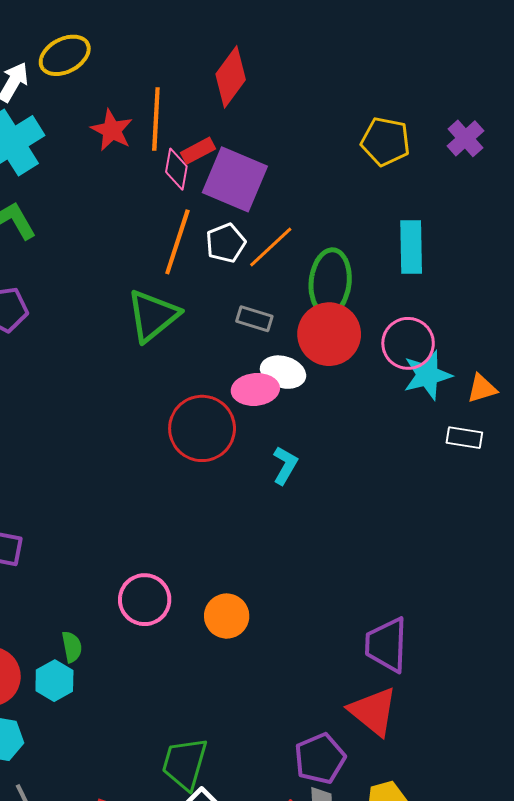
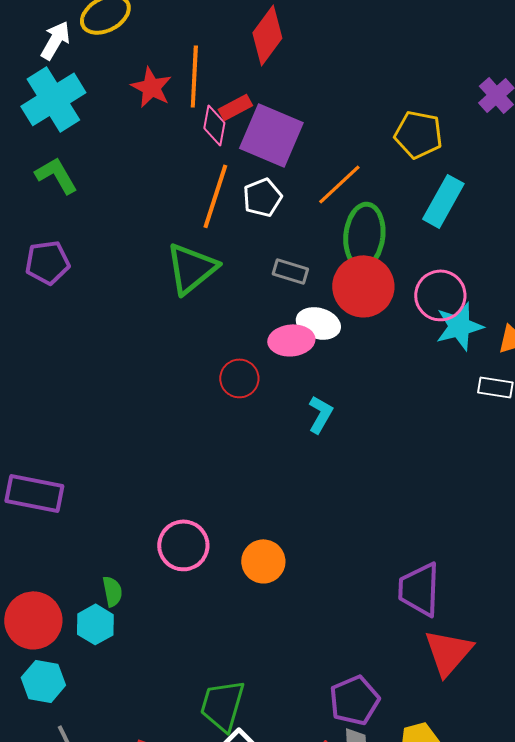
yellow pentagon: (386, 141) -> (418, 134), moved
orange line: (271, 247) -> (339, 184), moved
cyan rectangle: (411, 247) -> (443, 201), turned 30
red circle: (202, 428) -> (239, 378), size x0.6
red triangle: (373, 711) -> (448, 652), moved, turned 32

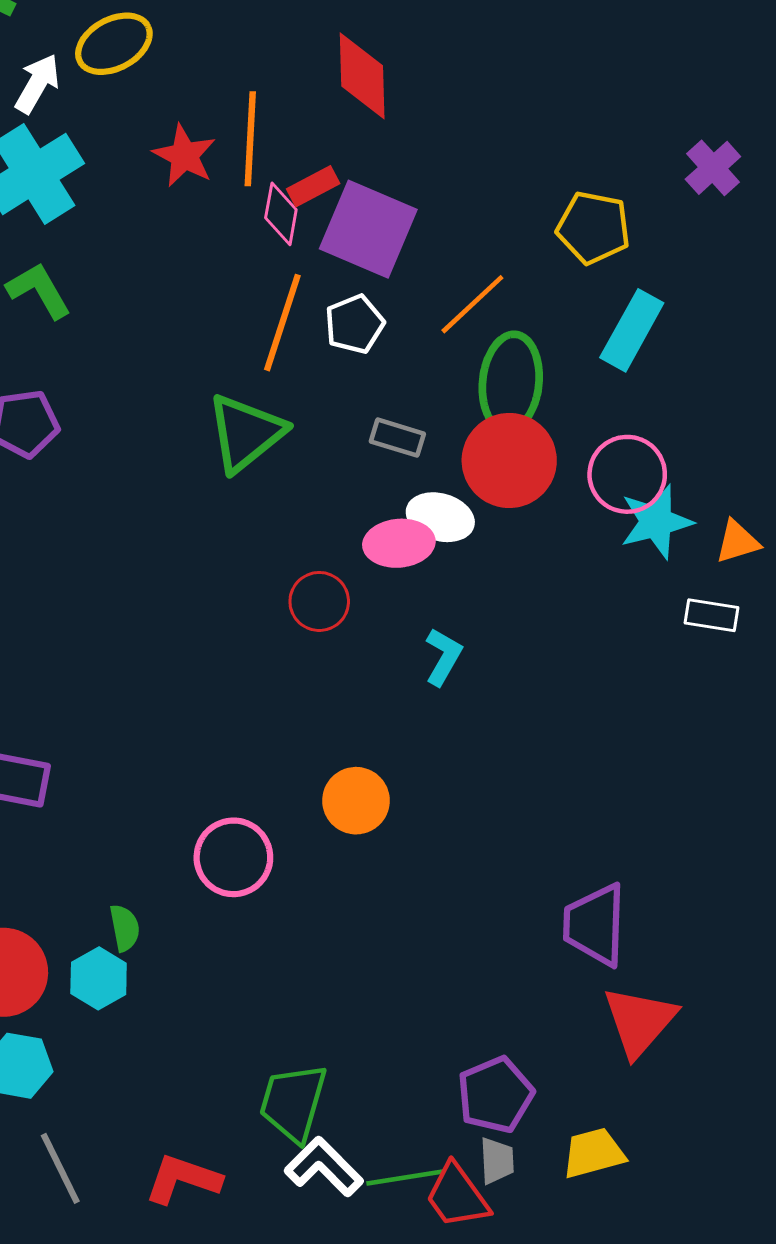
red diamond: (267, 35) -> (362, 76), turned -38
orange circle: (263, 561) -> (356, 801), moved

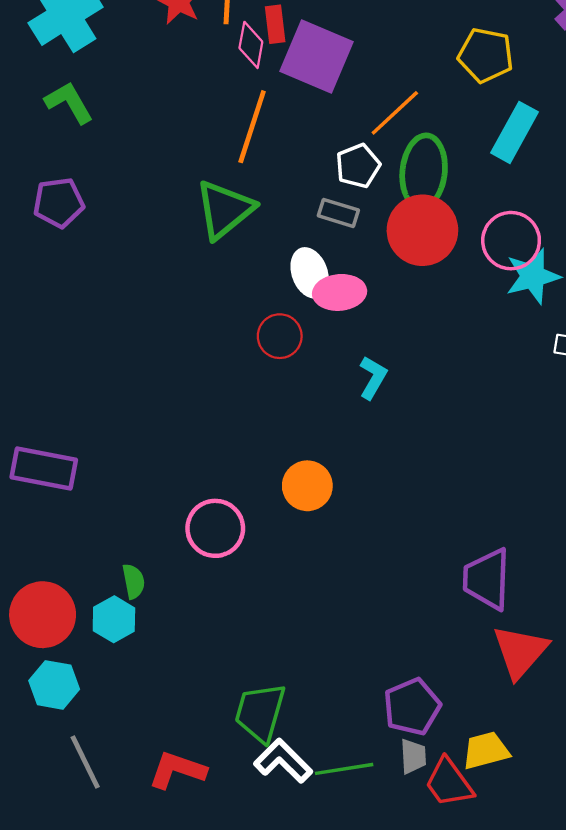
red rectangle: (313, 186) -> (275, 24), turned -69
white pentagon: (354, 324) -> (358, 166), moved
white ellipse: (440, 517) -> (310, 273), moved, turned 54
red trapezoid: (457, 1196) -> (449, 783), moved

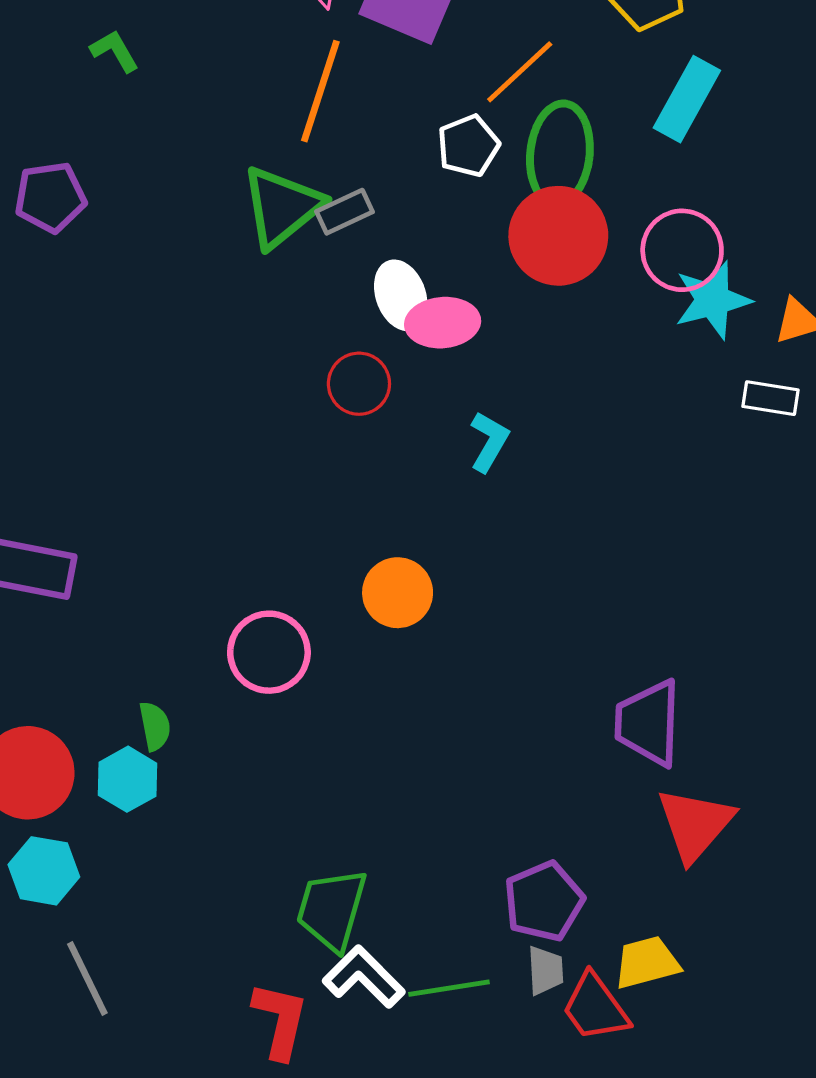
green L-shape: (69, 102) -> (115, 51), moved, size x0.7
gray rectangle: (338, 213) -> (344, 212), moved, turned -42
red L-shape: (177, 770) -> (280, 1020), moved, turned 84

